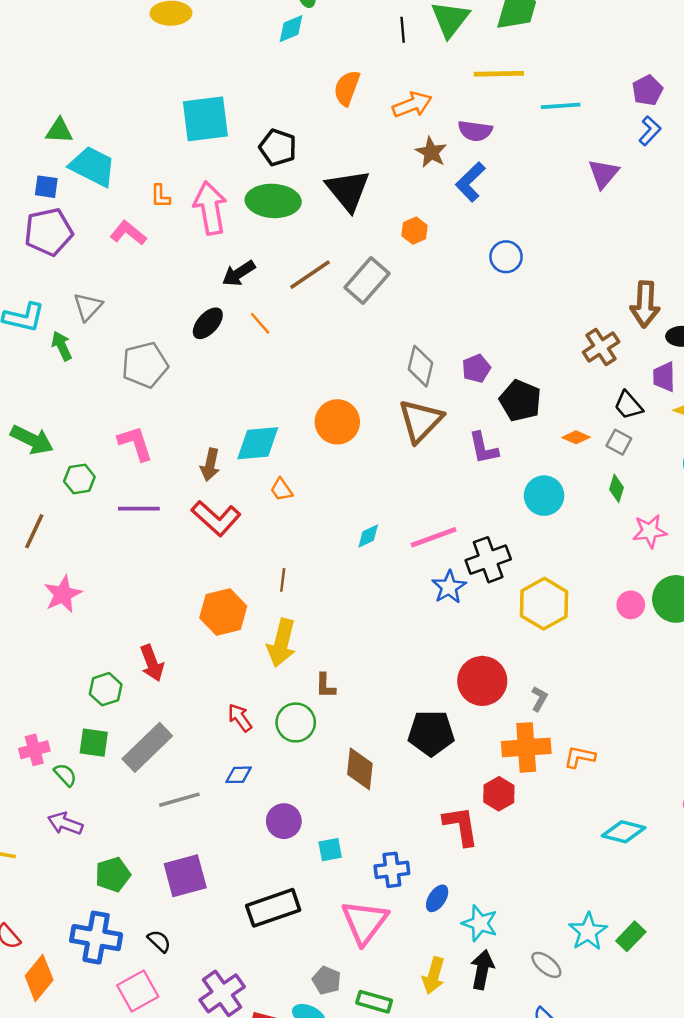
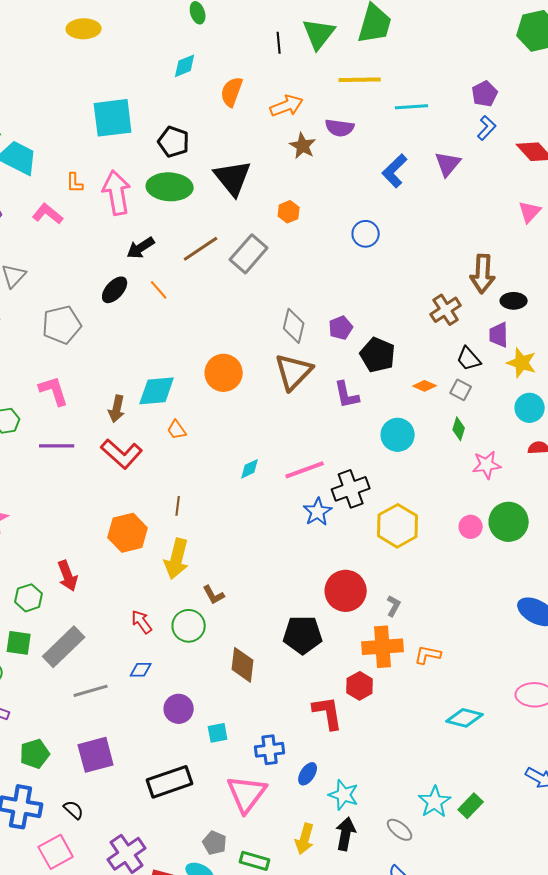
cyan diamond: (291, 29) -> (185, 66), moved
blue L-shape: (470, 182) -> (395, 171), moved
brown L-shape: (325, 686) -> (214, 595), turned -30

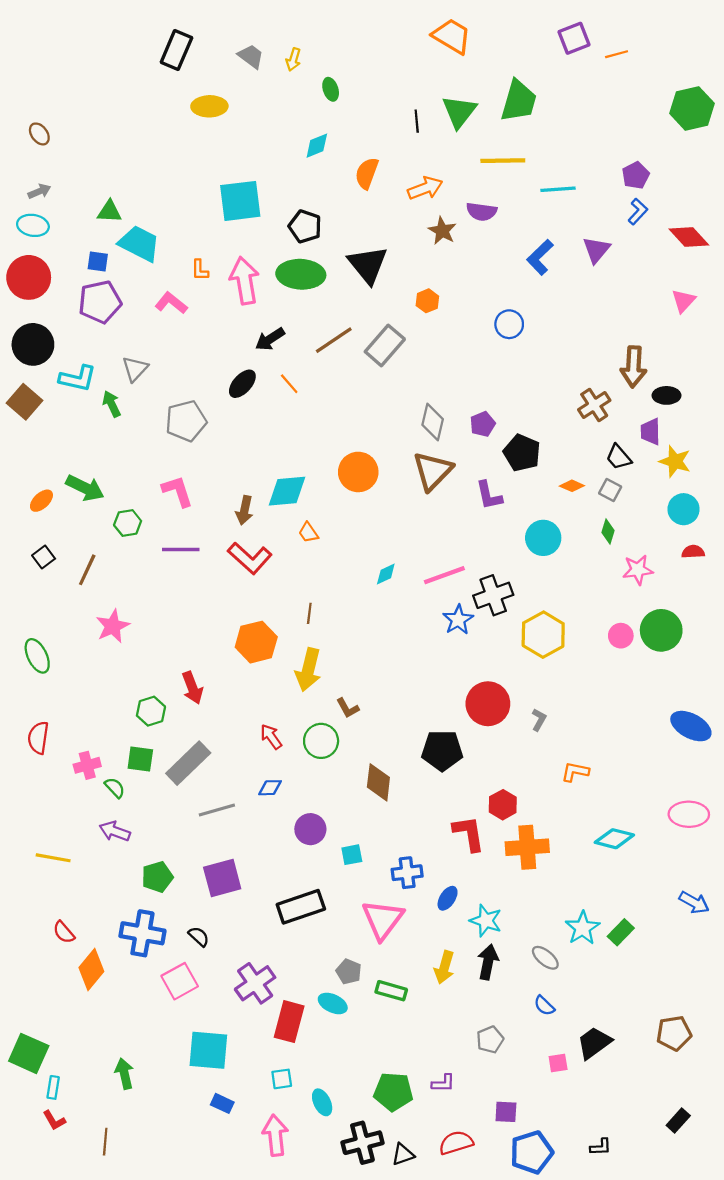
orange cross: (383, 647) -> (527, 847), moved

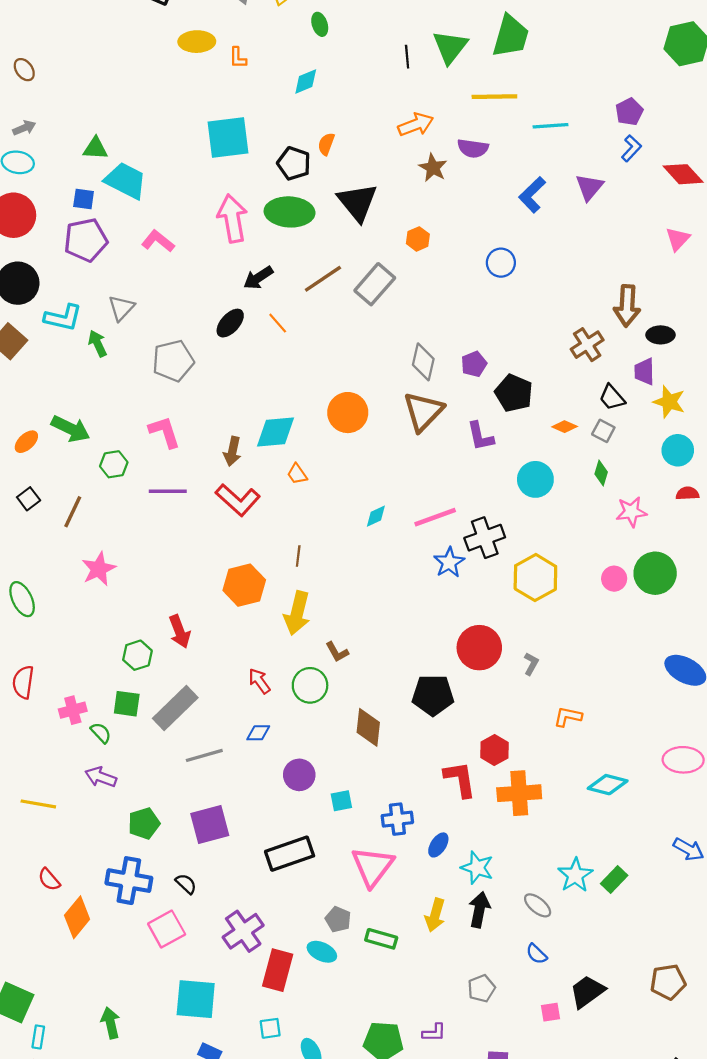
orange semicircle: (367, 173) -> (326, 144), moved, size x0.7
orange L-shape: (200, 270) -> (238, 58), moved

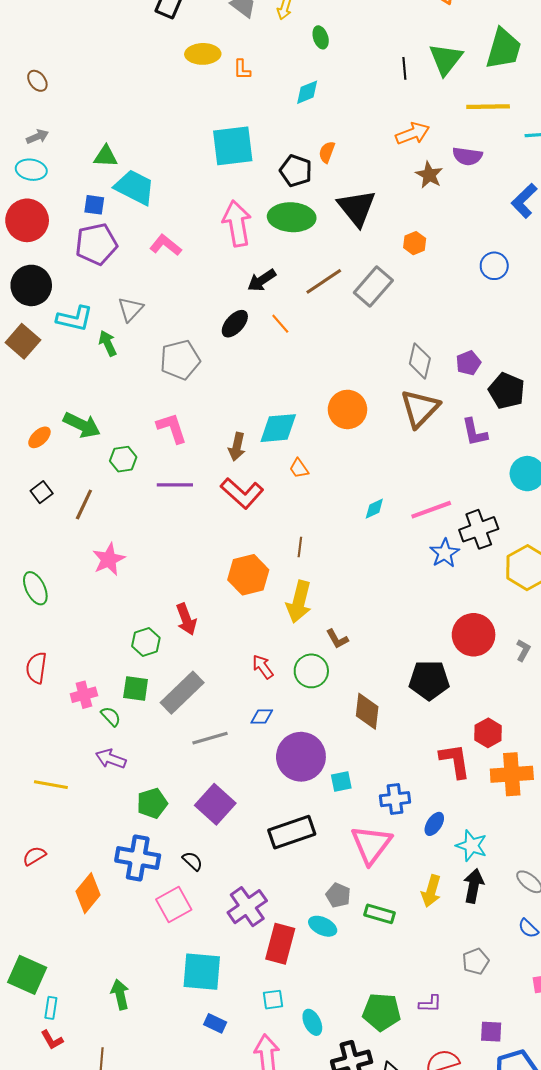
purple circle: (299, 775) -> (301, 757), size x1.6
purple square: (210, 824) -> (215, 804), turned -33
red semicircle: (49, 879) -> (34, 856), moved, turned 100

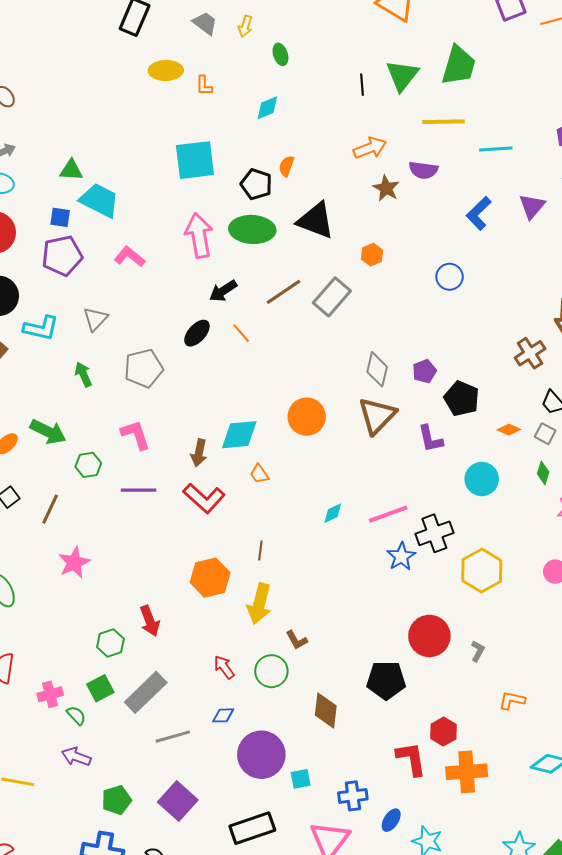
black triangle: (357, 208) -> (316, 220), turned -30
green arrow: (108, 343) -> (83, 374), moved
green square: (136, 689) -> (100, 688), turned -36

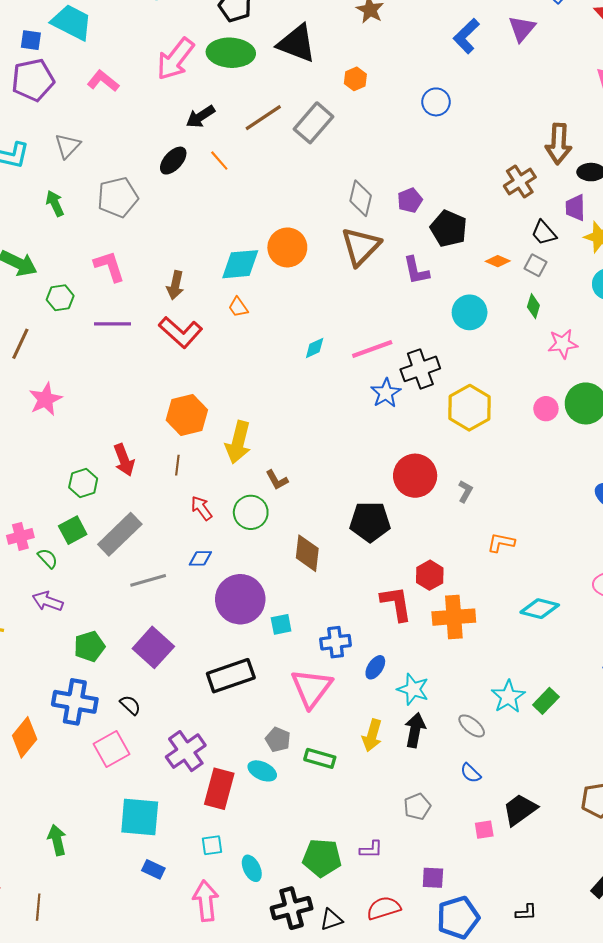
pink arrow: (199, 235) -> (175, 59), turned -132
cyan diamond: (239, 435) -> (240, 264), moved
brown line: (260, 550) -> (177, 465), moved

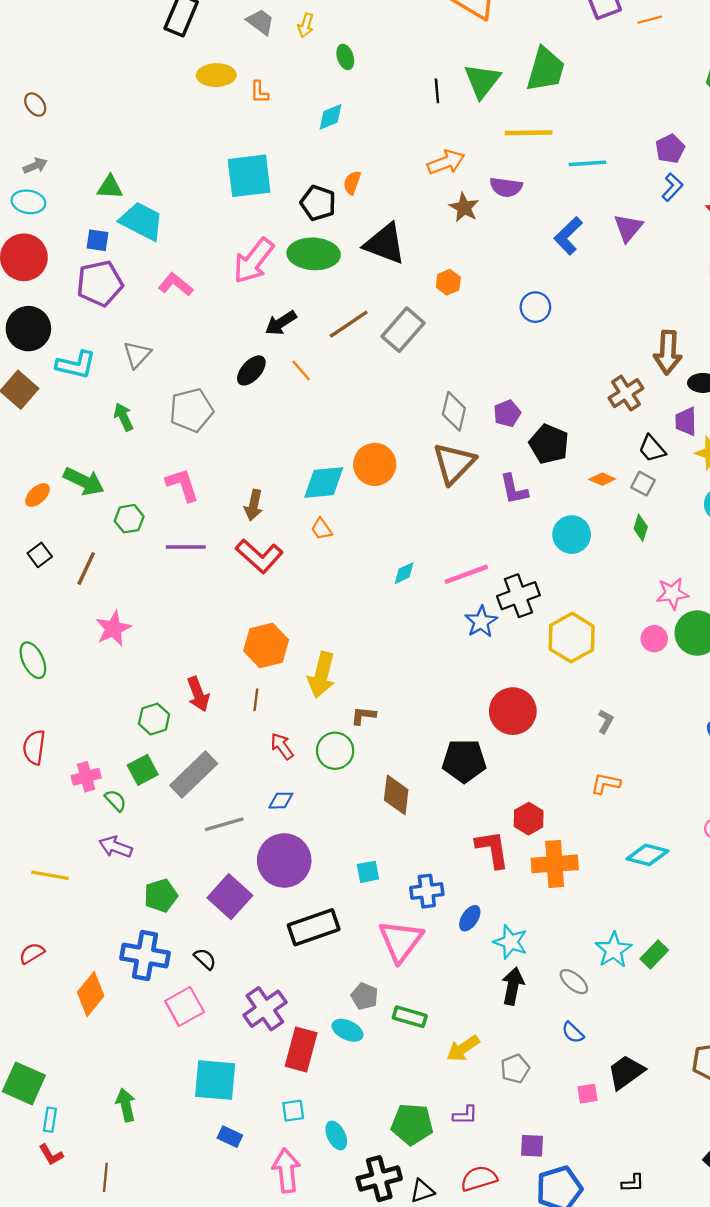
pink star: (563, 344) -> (672, 593), moved
brown L-shape: (277, 480) -> (363, 716), turned 125
gray L-shape: (465, 491) -> (606, 721), moved
purple circle: (240, 599) -> (284, 860), moved
yellow arrow: (372, 735) -> (463, 1048), moved, turned 40

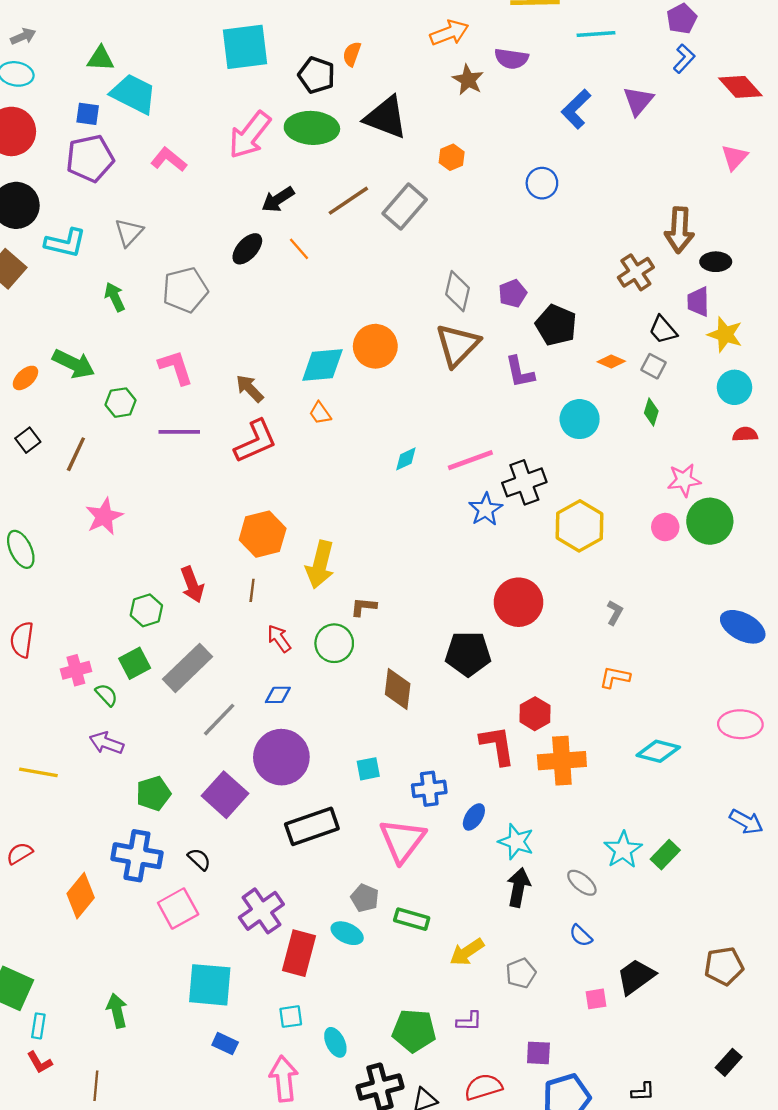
brown arrow: (254, 505) -> (250, 389), turned 124
red L-shape: (259, 556) -> (256, 441), turned -66
gray line: (224, 824) -> (219, 720), turned -30

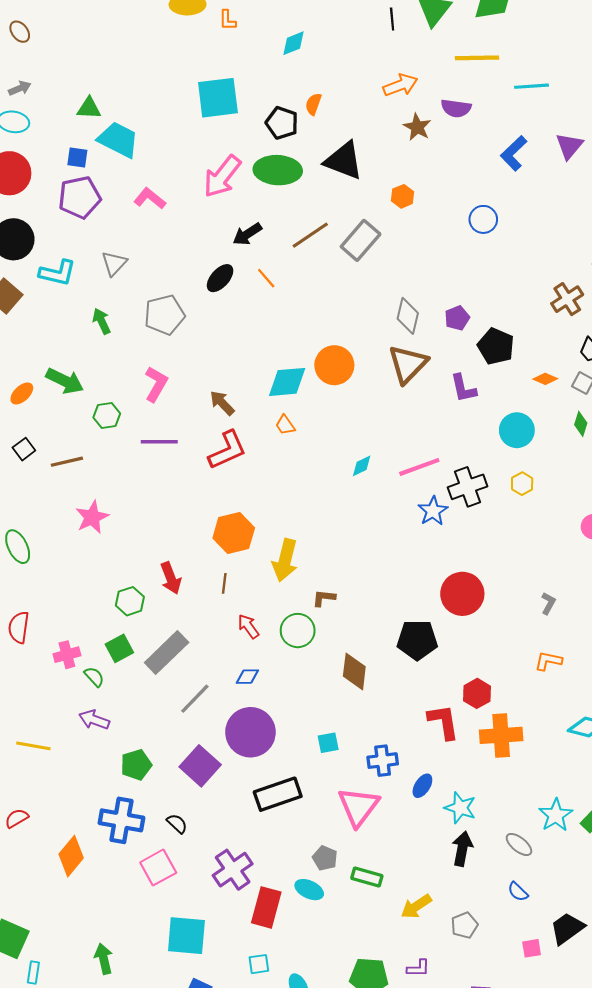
pink L-shape: (176, 367) -> (156, 384), turned 48
brown line: (76, 454) -> (67, 462), turned 52
yellow hexagon: (580, 526) -> (522, 484), moved, size x0.5

